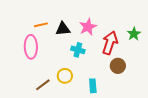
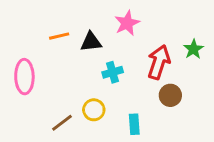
pink star: (88, 27) -> (127, 23), moved
pink ellipse: (31, 47) -> (24, 77), moved
cyan cross: (78, 50) -> (113, 72), turned -32

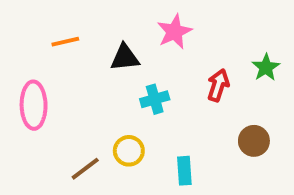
orange line: (59, 36) -> (65, 42), moved
red arrow: (159, 62) -> (218, 85), size x0.7
brown circle: (170, 95) -> (254, 141), moved

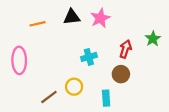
black triangle: (125, 58) -> (72, 17), moved
brown circle: (254, 141) -> (121, 74), moved

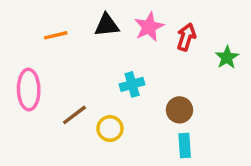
red arrow: (125, 49) -> (186, 37), moved
brown line: (49, 97) -> (74, 115), moved
cyan rectangle: (106, 98) -> (185, 145), moved

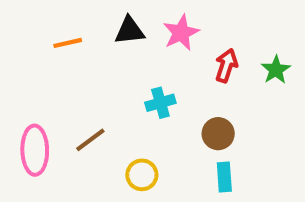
red arrow: (186, 37) -> (226, 66), moved
pink ellipse: (29, 90) -> (35, 150), moved
yellow circle: (110, 129) -> (142, 175), moved

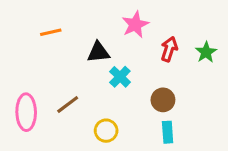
black triangle: (130, 31) -> (98, 52), moved
cyan cross: (160, 103) -> (120, 77), turned -30

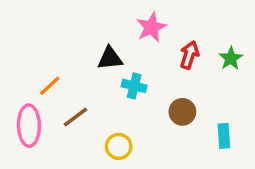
orange line: (51, 32) -> (50, 86), moved, turned -30
cyan cross: (120, 77) -> (134, 86), turned -30
cyan rectangle: (168, 132) -> (224, 136), moved

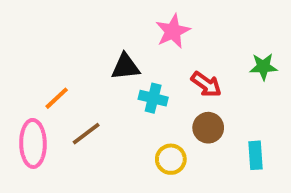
red arrow: (189, 55) -> (206, 84), moved, turned 108
green star: (231, 58) -> (263, 67), turned 30
yellow circle: (119, 146) -> (171, 159), moved

